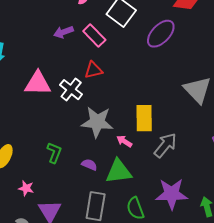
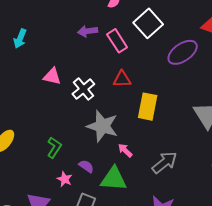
red triangle: (93, 70) -> (122, 79), moved
pink triangle: (38, 83) -> (52, 76), size x0.7
yellow rectangle: (144, 118) -> (148, 107), moved
pink star: (26, 188) -> (65, 179), moved

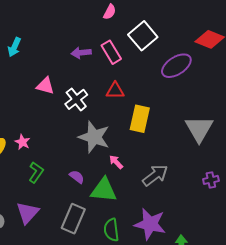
purple arrow: (88, 31) -> (81, 53), moved
green L-shape: (54, 148) -> (36, 172), moved
pink star: (65, 179) -> (22, 142), moved

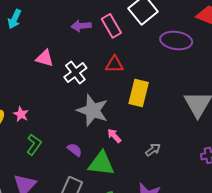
purple ellipse: (176, 66) -> (176, 40), turned 40
gray arrow: (155, 175) -> (153, 150), size x0.6

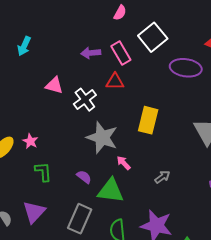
red triangle: (114, 64) -> (115, 82), moved
green L-shape: (34, 145) -> (43, 172), turned -40

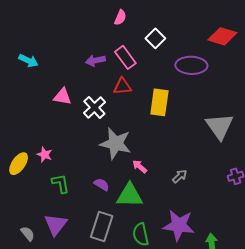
white square: (153, 37) -> (155, 38), size x0.7
cyan arrow: (24, 46) -> (28, 61), turned -84
yellow rectangle: (148, 120) -> (159, 102), moved

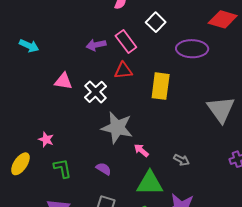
yellow ellipse: (19, 164) -> (20, 164), moved
gray arrow: (180, 176) -> (181, 160), turned 70
green triangle: (130, 195) -> (150, 183), moved

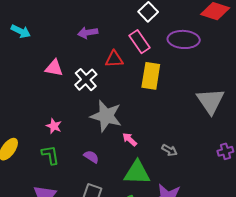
pink rectangle: (126, 42) -> (140, 42), moved
pink star: (46, 139) -> (54, 126), moved

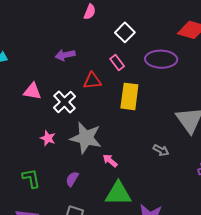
pink rectangle: (140, 42) -> (117, 63), size x0.7
pink star: (54, 126) -> (48, 138), moved
gray arrow: (169, 150) -> (161, 150), moved
purple semicircle: (91, 157) -> (72, 179), turned -91

